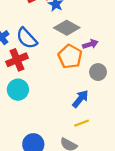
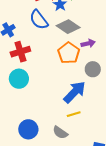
blue semicircle: (27, 38) -> (39, 20), moved
blue arrow: (80, 99) -> (75, 92), size x1.4

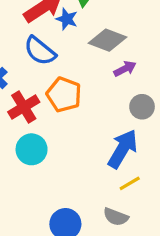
gray diamond: (68, 27) -> (107, 40), moved
orange pentagon: (69, 53) -> (64, 95), moved

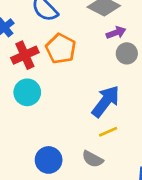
gray circle: (142, 107) -> (127, 53), moved

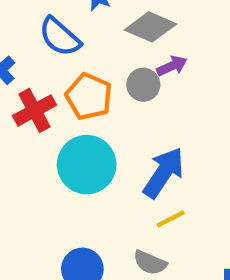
gray circle: (127, 53) -> (143, 85), moved
cyan circle: (27, 92) -> (87, 165), moved, size x1.4

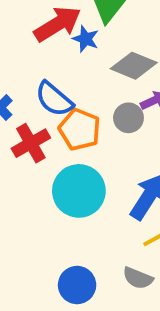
blue semicircle: (60, 37) -> (54, 99), moved

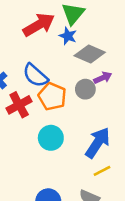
blue star: (86, 39) -> (68, 36), moved
cyan circle: (79, 191) -> (51, 138), size x0.7

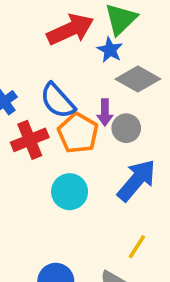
purple arrow: (103, 78) -> (105, 112), moved, turned 108
blue arrow: (98, 143) -> (136, 180), moved
yellow line: (102, 171) -> (137, 247), turned -36

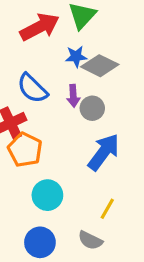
blue star: (110, 50) -> (76, 56), moved, turned -30
orange pentagon: (78, 133) -> (25, 150), moved
cyan circle: (70, 192) -> (47, 195), moved

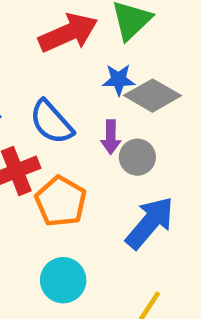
orange pentagon: (25, 150) -> (61, 201), moved

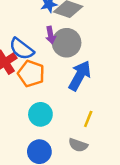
blue semicircle: (51, 122) -> (22, 49), moved
gray circle: (137, 157) -> (67, 43), size x1.5

